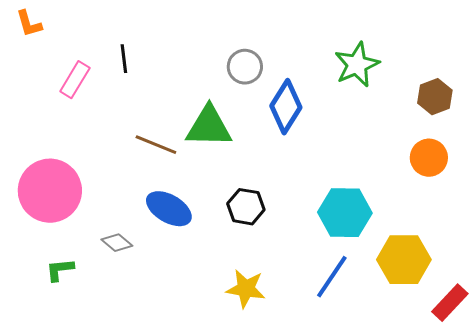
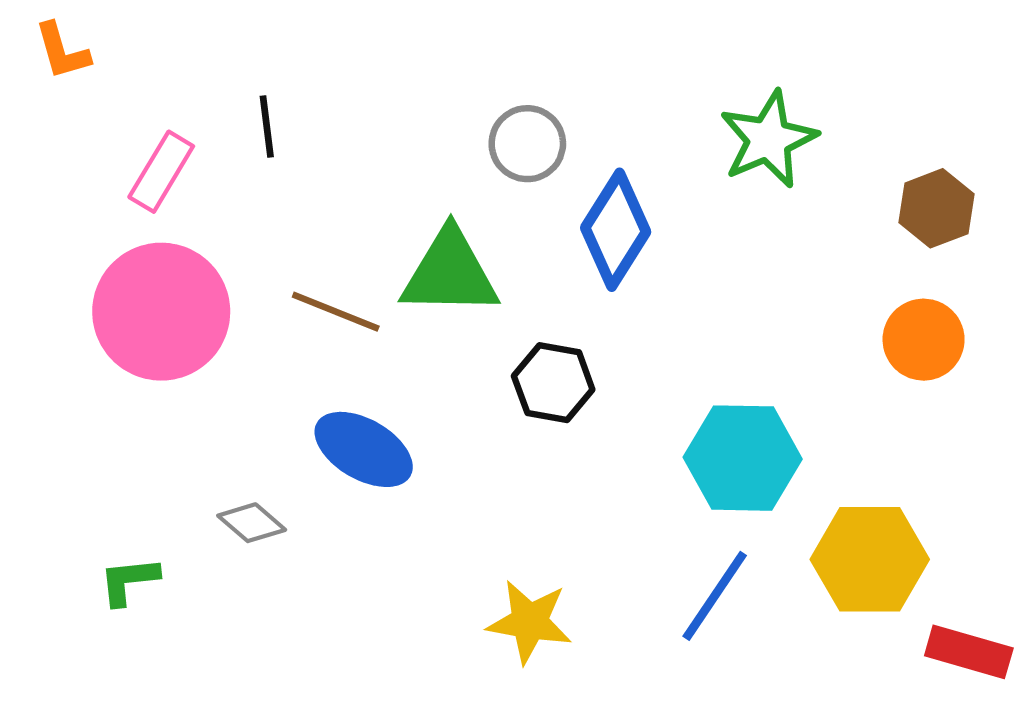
pink circle: (50, 191) -> (161, 312), moved
black hexagon: (246, 207) -> (553, 383), moved
red rectangle: (450, 303) -> (969, 652), turned 63

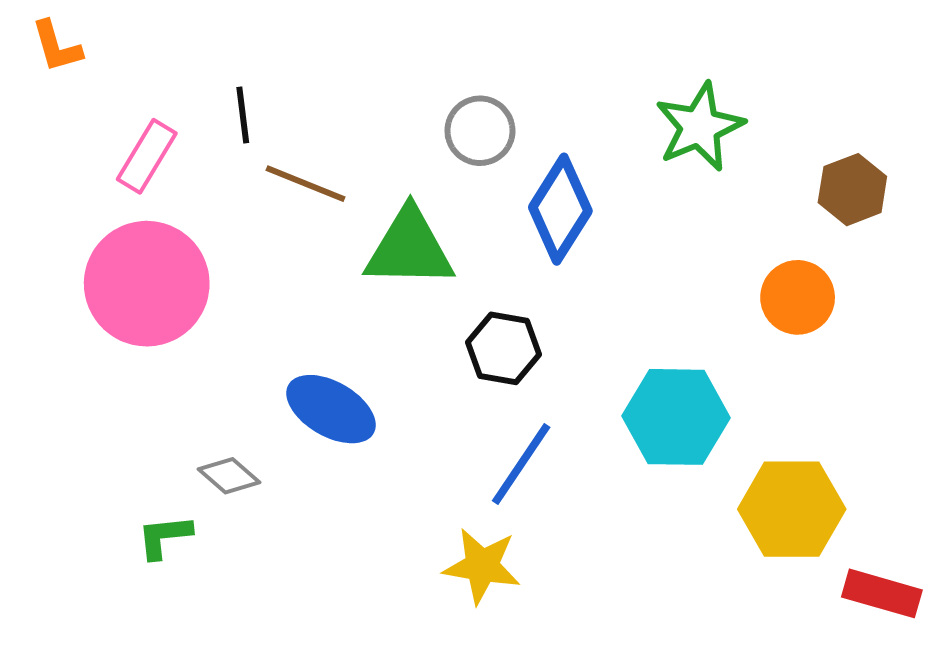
brown line: (336, 312) -> (306, 184), moved
orange circle: (924, 340) -> (798, 297), moved
green L-shape: (129, 581) -> (164, 537), moved
blue line: (715, 596) -> (521, 464), moved

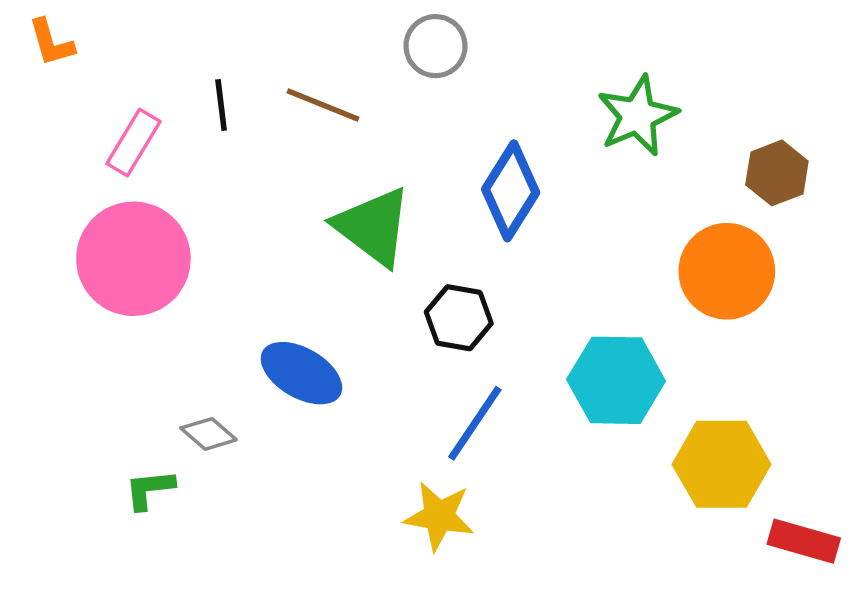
gray circle: (480, 131) -> (436, 46), moved
brown line: (306, 184) -> (323, 105), moved
green triangle: (409, 248) -> (373, 227), turned 36
orange circle: (798, 297) -> (727, 271), size x1.4

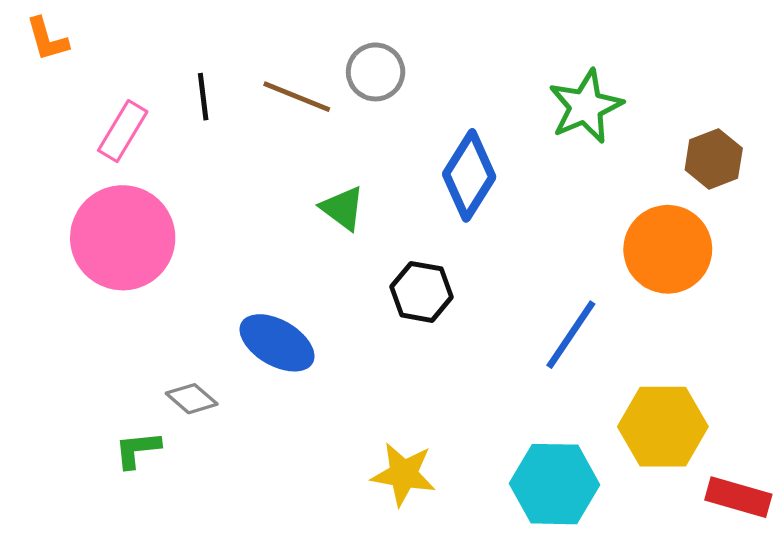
gray circle: (436, 46) -> (376, 72), moved
green triangle: (373, 227) -> (343, 208), size x0.6
cyan hexagon: (616, 380) -> (554, 484), moved
blue line: (475, 423) -> (571, 335), moved

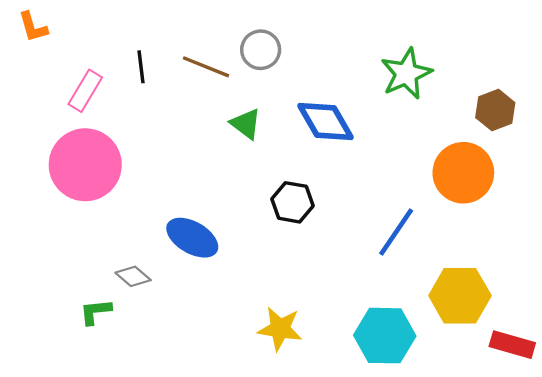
blue diamond: (469, 175) -> (326, 121), turned -62
green triangle: (343, 208) -> (246, 124), moved

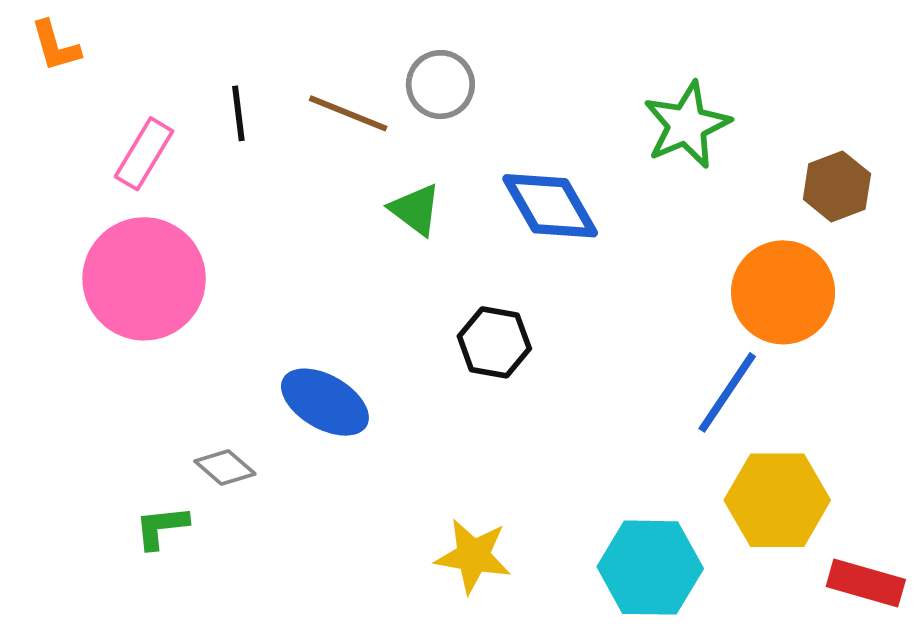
blue line: (396, 232) -> (727, 392), moved

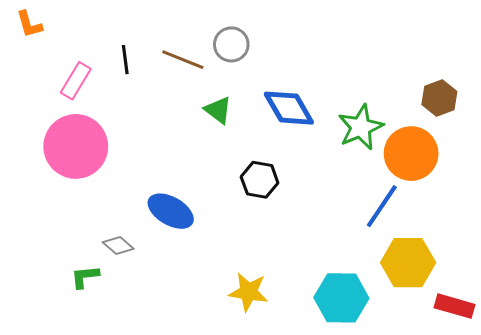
green star: (687, 125) -> (361, 127), moved

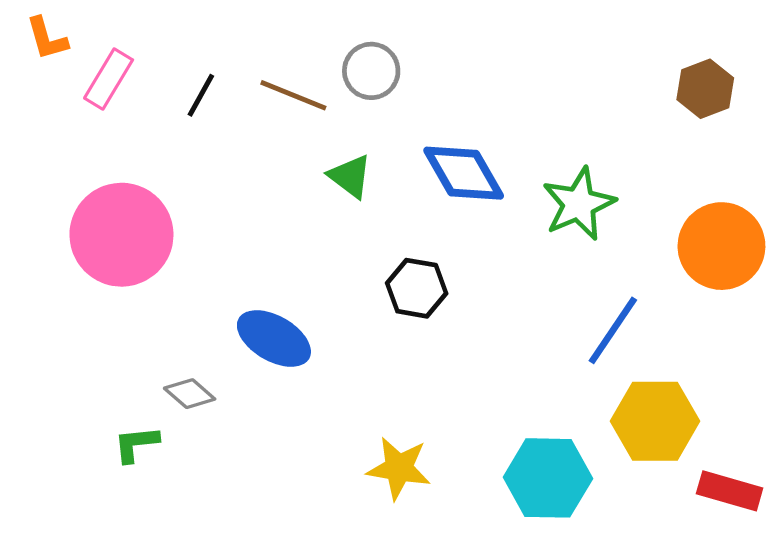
black line: (125, 60) -> (201, 95), turned 36
pink rectangle: (76, 81) -> (109, 79), moved
brown hexagon: (439, 98) -> (705, 89), moved
orange circle: (411, 154) -> (721, 246), moved

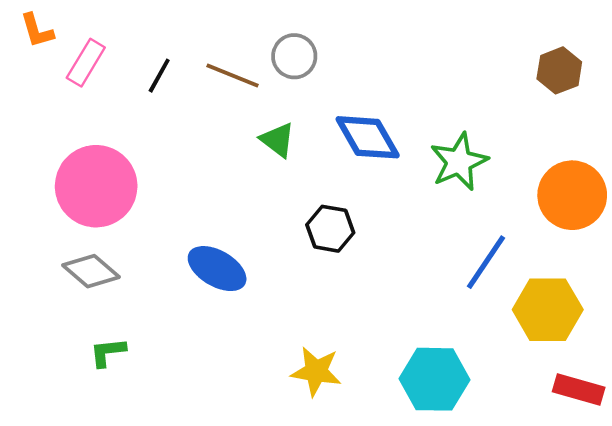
gray diamond: (190, 394) -> (91, 271), moved, size x1.4
yellow hexagon: (655, 421) -> (548, 310), moved

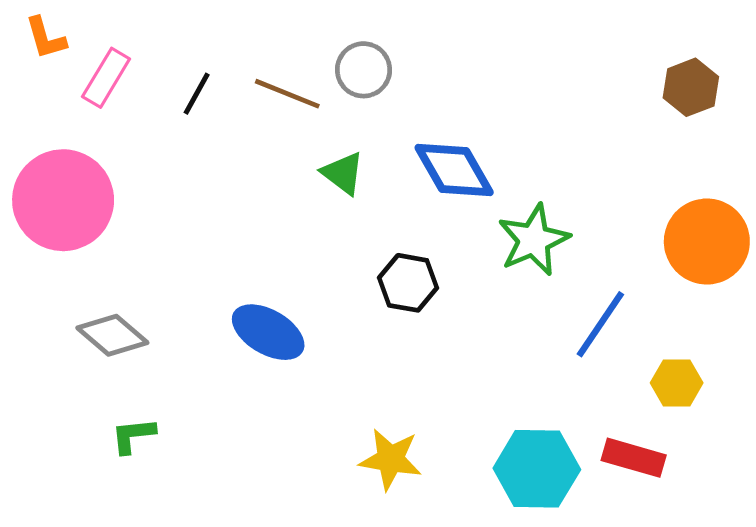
green star: (459, 162) -> (534, 240), moved
pink circle: (96, 186) -> (63, 200), moved
yellow hexagon: (548, 310) -> (677, 383), size x0.6
red rectangle: (579, 389) -> (634, 458), moved

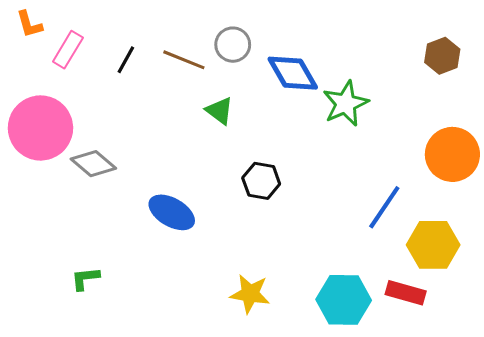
blue diamond: (454, 170) -> (293, 73), moved
green star: (534, 240) -> (346, 104), moved
gray diamond: (112, 335) -> (93, 164), moved
yellow hexagon: (677, 383) -> (433, 245), size x1.6

